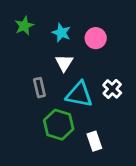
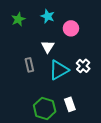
cyan star: (61, 33) -> (48, 16), moved
cyan triangle: (79, 94) -> (59, 70), turned -40
green hexagon: (59, 125) -> (45, 108), moved

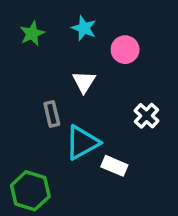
cyan triangle: (59, 70) -> (82, 143), moved
white rectangle: (70, 104) -> (114, 166), moved, turned -48
green hexagon: (45, 108) -> (30, 191), moved

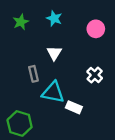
pink circle: (125, 50) -> (96, 29), moved
cyan triangle: (82, 143) -> (53, 92), turned 40

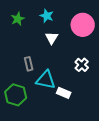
pink circle: (96, 29) -> (83, 25), size x1.5
white triangle: (54, 53) -> (52, 38), moved
green hexagon: (20, 123) -> (16, 95), moved

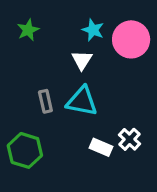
cyan star: (47, 16) -> (93, 30), moved
white cross: (82, 65) -> (129, 139), moved
cyan triangle: (46, 80) -> (82, 101), moved

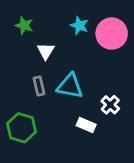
green star: (28, 30) -> (24, 25), turned -30
white triangle: (82, 60) -> (46, 51), moved
white cross: (129, 139) -> (110, 105), moved

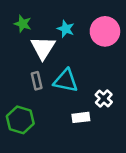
cyan star: (79, 25) -> (66, 29), moved
white triangle: (46, 51) -> (43, 48), size x1.5
white rectangle: (86, 125) -> (81, 117), turned -30

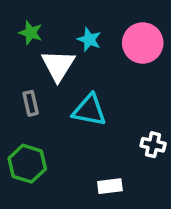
gray rectangle: (37, 81) -> (31, 103), moved
white cross: (104, 98) -> (153, 145), moved, turned -30
white rectangle: (81, 117) -> (110, 186), moved

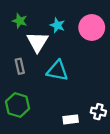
white cross: (153, 145) -> (98, 112), moved

